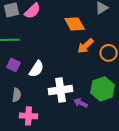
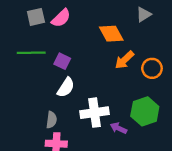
purple square: (14, 65) -> (62, 61), moved
gray semicircle: (17, 95) -> (51, 120), moved

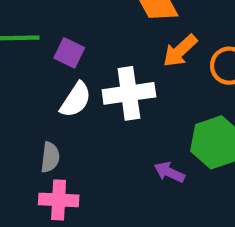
white cross: (95, 113) -> (129, 93), moved

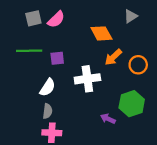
purple square: (69, 53) -> (57, 58), turned -32
white semicircle: (76, 100) -> (47, 87), moved

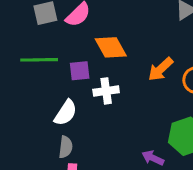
orange diamond: (101, 33) -> (111, 47), moved
white cross: (87, 79) -> (106, 91), moved, size x0.7

